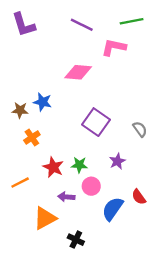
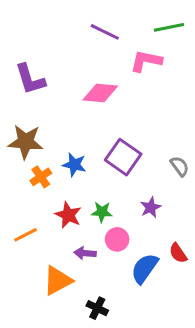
purple L-shape: (24, 25) -> (30, 79), moved
blue star: (43, 102) -> (74, 165), moved
brown star: (20, 110) -> (26, 142), size x1.6

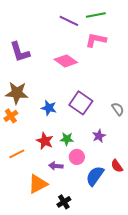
green line: (169, 27) -> (96, 15), moved
pink diamond: (100, 93) -> (66, 61), turned 30
orange cross: (41, 177) -> (11, 116), moved
black cross: (97, 308) -> (64, 202), turned 32

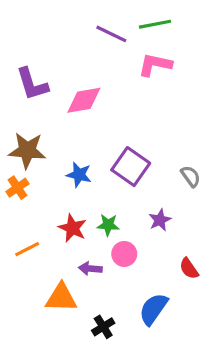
pink diamond: (66, 61) -> (84, 100), moved, turned -45
blue semicircle: (95, 176) -> (153, 309), moved
orange triangle: (38, 184) -> (61, 298), turned 30

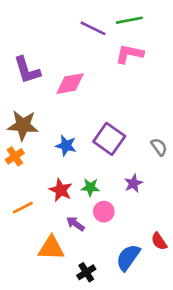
purple arrow: (90, 269) -> (75, 224), turned 30
red semicircle: (189, 269) -> (159, 241), moved

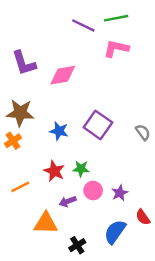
purple star: (133, 183) -> (120, 193), moved
purple arrow: (75, 224) -> (68, 201), turned -56

